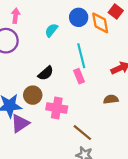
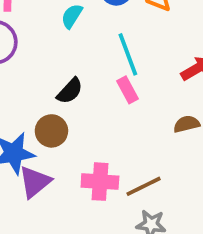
pink cross: (57, 108) -> (100, 182), moved
brown line: (82, 133) -> (144, 186), turned -60

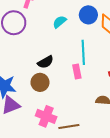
brown circle: (51, 131) -> (40, 82), moved

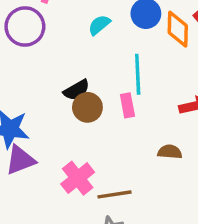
brown circle: (40, 82) -> (87, 107), moved
pink cross: (46, 116) -> (78, 178), turned 30

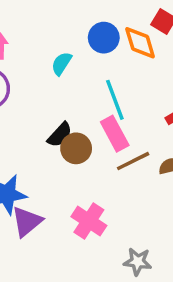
pink rectangle: (127, 105) -> (115, 134), size x1.4
brown line: (115, 194) -> (133, 161), moved

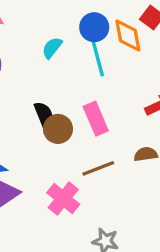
cyan line: (115, 100) -> (97, 57), moved
black semicircle: (60, 135) -> (44, 115), turned -70
brown line: (133, 161) -> (98, 168), moved

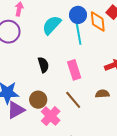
cyan semicircle: (52, 48) -> (52, 25), size x1.5
brown circle: (58, 129) -> (38, 100), moved
brown line: (98, 168) -> (73, 100), turned 66

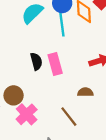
black semicircle: (43, 65) -> (36, 61), moved
brown line: (73, 100) -> (69, 117), moved

